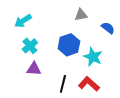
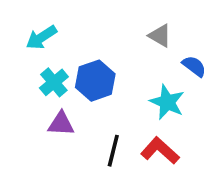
gray triangle: (81, 15) -> (160, 36), moved, turned 40
blue semicircle: (108, 28) -> (194, 66), moved
blue hexagon: (69, 45) -> (95, 81), moved

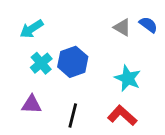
blue semicircle: (194, 66) -> (148, 25), moved
purple triangle: (61, 124) -> (32, 104), moved
black line: (113, 151) -> (73, 115), moved

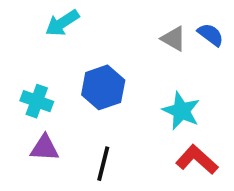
cyan arrow: (32, 29) -> (62, 23), moved
cyan cross: (41, 63) -> (37, 101), moved, turned -30
red L-shape: (122, 115) -> (197, 160), moved

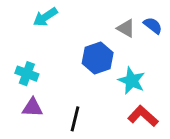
blue hexagon: (103, 87) -> (98, 58), moved

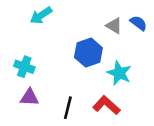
red L-shape: (143, 116) -> (106, 105), moved

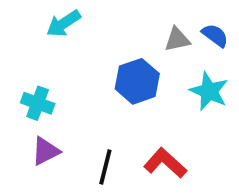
gray triangle: (114, 26) -> (177, 39), turned -42
cyan star: (119, 73) -> (209, 91), moved
purple triangle: (29, 97) -> (46, 151), turned -30

